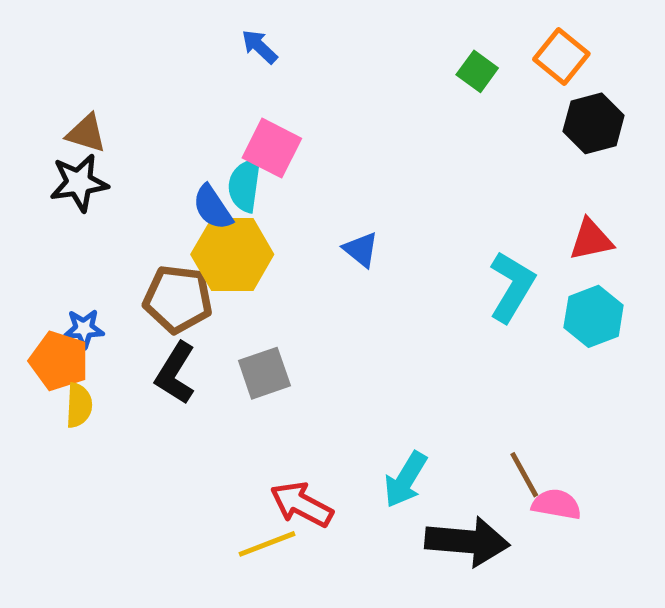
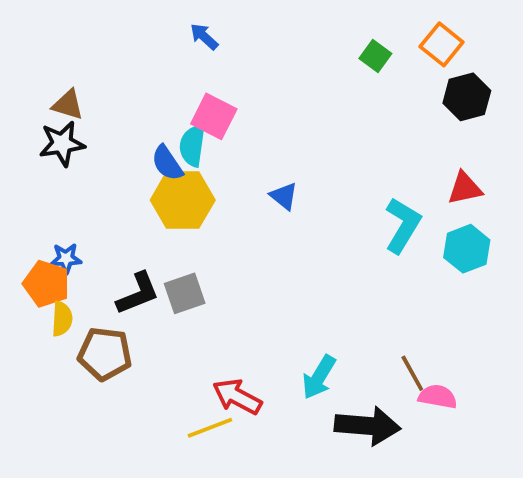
brown pentagon: (178, 299) -> (105, 354), moved
black L-shape: (175, 373) -> (138, 293), turned -144
gray square: (264, 373) -> (185, 293), moved

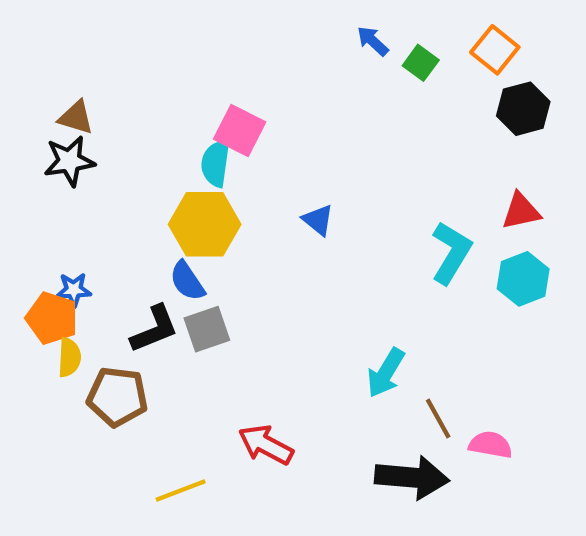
blue arrow: (204, 37) -> (373, 41), moved
blue semicircle: (167, 163) -> (187, 281), moved
brown line: (412, 373) -> (438, 419), moved
cyan arrow: (319, 377) -> (386, 373), moved
yellow line: (210, 428) -> (181, 491), moved

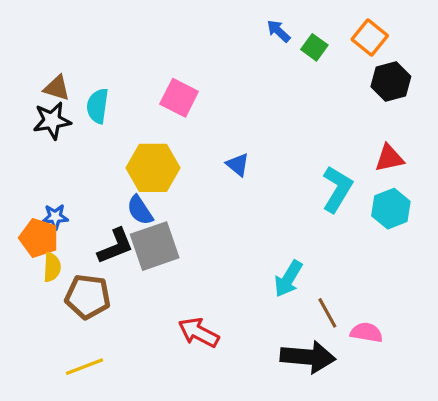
cyan semicircle: (216, 163) -> (98, 106), moved
gray square: (207, 329) -> (155, 246), size x1.4
yellow line: (181, 491) -> (85, 367), moved

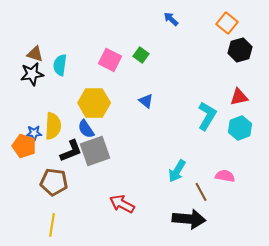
green square: (314, 47) -> (141, 55), moved
yellow semicircle: (52, 267) -> (53, 126), moved, size x1.5
pink semicircle: (366, 332) -> (225, 176), moved
yellow line: (85, 367) -> (52, 225), turned -60

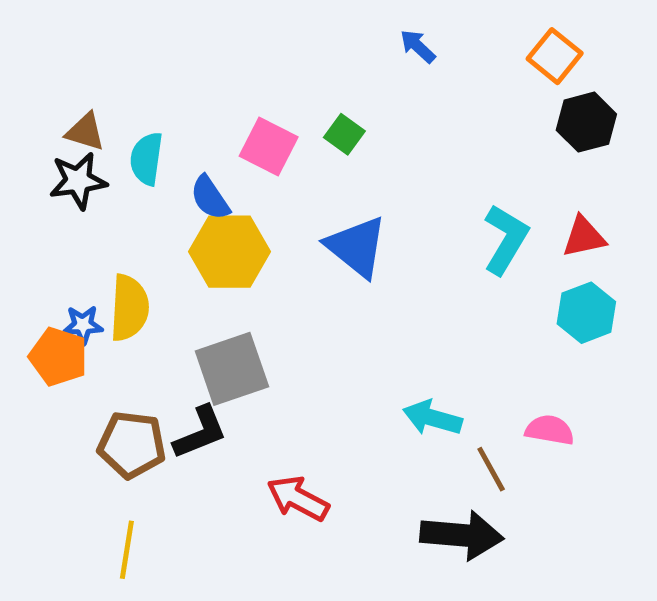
blue triangle: (146, 101) -> (357, 247), size x1.8
cyan L-shape: (207, 116) -> (506, 239), moved
blue semicircle: (86, 129) -> (210, 198), moved
black L-shape: (71, 151) -> (200, 432), moved
cyan arrow: (177, 171) -> (432, 418), turned 75

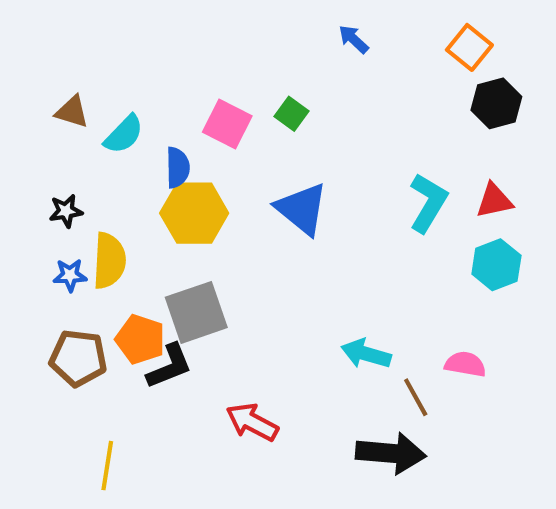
cyan semicircle: (146, 159) -> (124, 134), turned -144
black star: (78, 181) -> (66, 211), moved, size x0.7
blue semicircle: (210, 198) -> (178, 168), turned -147
orange pentagon: (58, 357) -> (140, 339), moved
brown pentagon: (132, 445) -> (78, 358), moved

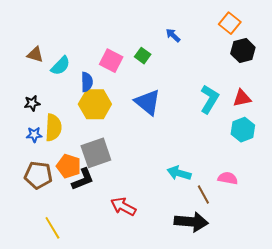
blue arrow: (354, 39) -> (173, 35), moved
yellow line: (107, 466) -> (52, 228), turned -40

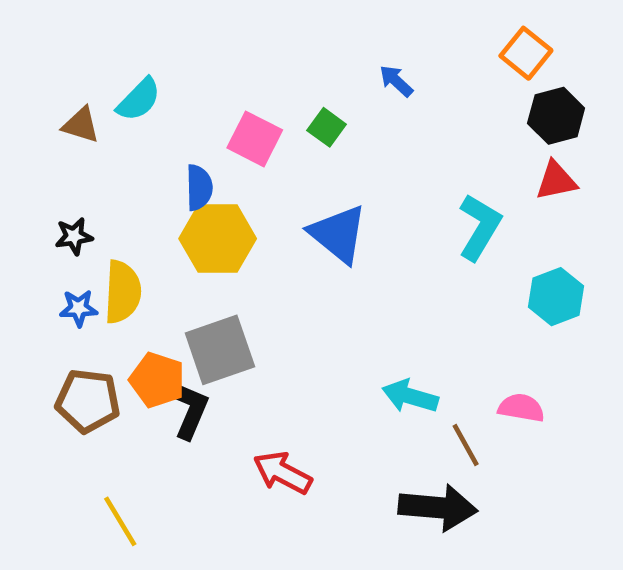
cyan semicircle: (60, 66) -> (139, 100), moved
red triangle: (242, 98) -> (556, 181), moved
black L-shape: (83, 179) -> (190, 410), turned -45

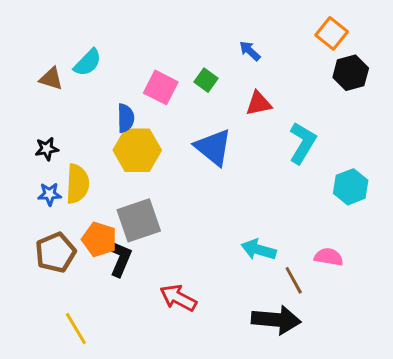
red triangle: (556, 181) -> (259, 103), moved
brown pentagon: (88, 401) -> (55, 253), turned -30

